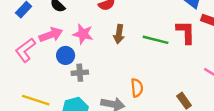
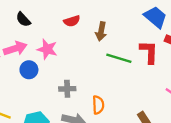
brown arrow: (119, 34) -> (101, 31), moved
gray cross: (80, 73) -> (67, 89), moved

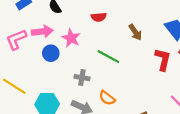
brown arrow: (101, 31) -> (135, 32), moved, turned -56
green line: (119, 58) -> (108, 57), moved
orange semicircle: (98, 105) -> (107, 98), turned 119

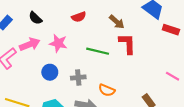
blue circle: (51, 53) -> (50, 72), moved
red L-shape: (163, 59) -> (127, 44), moved

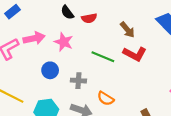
black semicircle: (35, 18) -> (67, 12), moved
red L-shape: (127, 44) -> (135, 54), turned 110

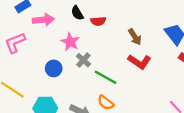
pink arrow: (34, 38) -> (43, 20), moved
green line: (103, 57) -> (105, 77), moved
gray cross: (78, 81) -> (83, 60), moved, turned 32

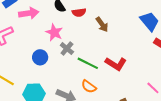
brown arrow: (135, 37) -> (102, 24), moved
red L-shape: (139, 62) -> (116, 64), moved

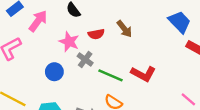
red semicircle: (79, 12) -> (96, 34), moved
pink arrow: (29, 13) -> (38, 21), turned -42

